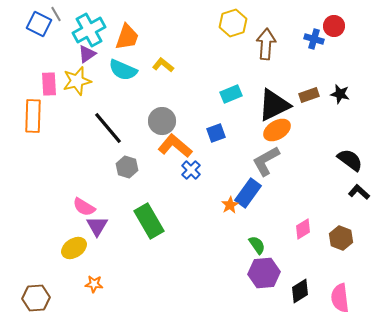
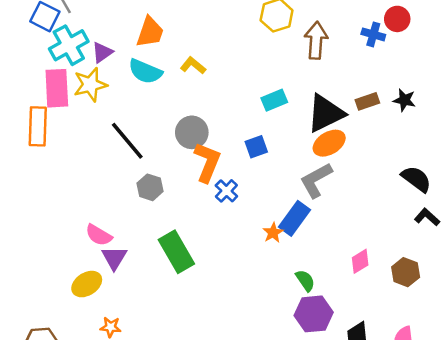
cyan cross: (89, 30) -> (69, 45), moved
pink rectangle: (49, 84) -> (57, 88), size x1.4
orange L-shape: (175, 146) -> (207, 162), turned 72

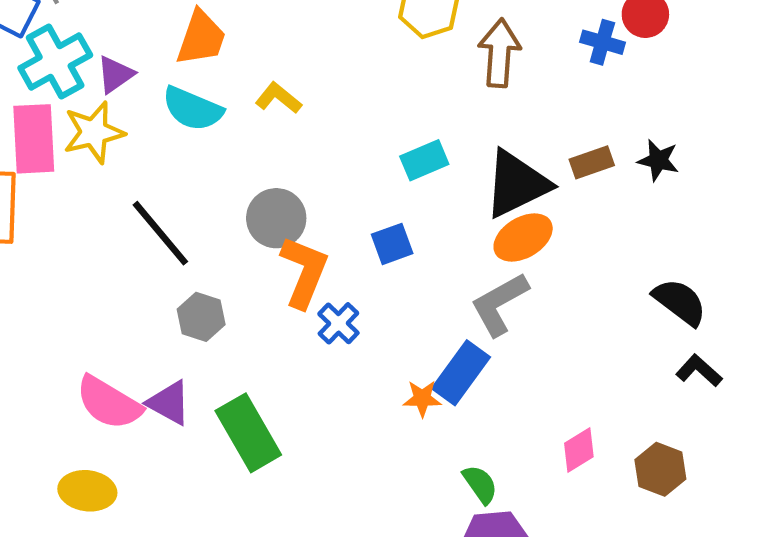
orange star: (273, 233) -> (422, 398), turned 30
pink semicircle: (99, 235) -> (109, 403), size x1.4
purple triangle: (114, 258) -> (169, 403), moved, turned -32
yellow ellipse: (87, 284) -> (87, 491), turned 40

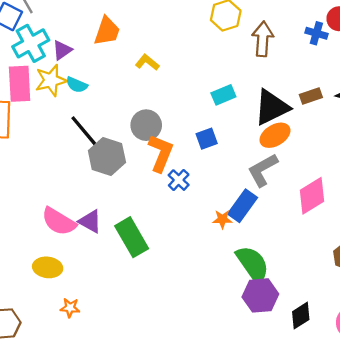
cyan semicircle: (193, 109) -> (77, 85), moved, size x0.7
gray hexagon: (201, 317) -> (107, 157), moved, size x1.5
pink diamond: (579, 450) -> (312, 196), moved, size x1.6
green semicircle: (480, 484) -> (253, 264), size x1.8

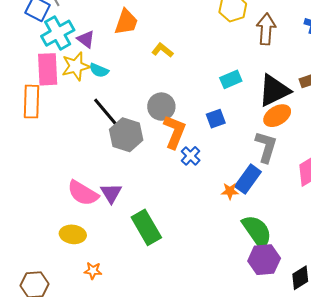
purple triangle: (62, 50) -> (86, 39), turned -48
gray L-shape: (263, 170) -> (266, 147), turned 136
purple triangle: (90, 221) -> (111, 193), turned 30
green rectangle: (132, 237) -> (146, 227), moved

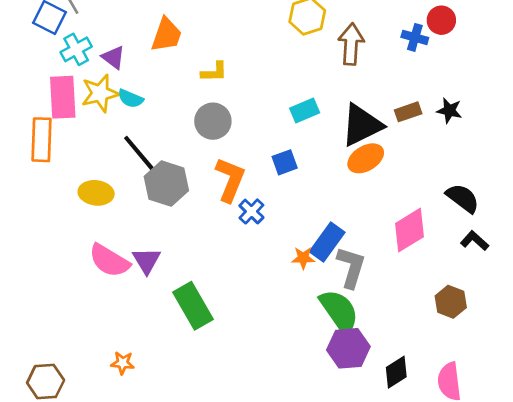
cyan cross: (58, 33) -> (76, 49), size x0.7
yellow L-shape: (162, 50) -> (214, 72), turned 140
gray circle: (161, 107) -> (213, 121), moved
gray L-shape: (266, 147) -> (351, 267), moved
yellow ellipse: (73, 234) -> (96, 193), moved

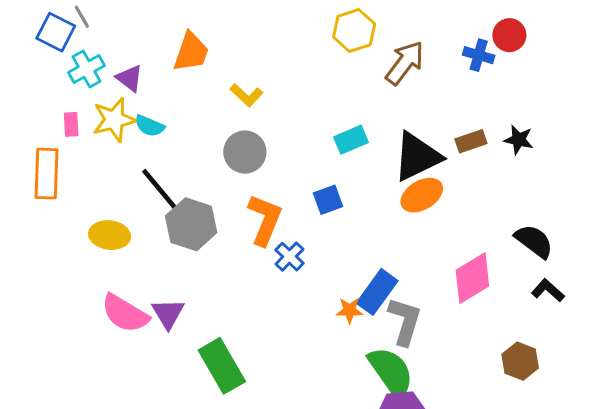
brown arrow: (351, 44) -> (405, 63), turned 33
yellow L-shape: (214, 72) -> (246, 95), turned 44
pink rectangle: (63, 97) -> (71, 124), size x0.5

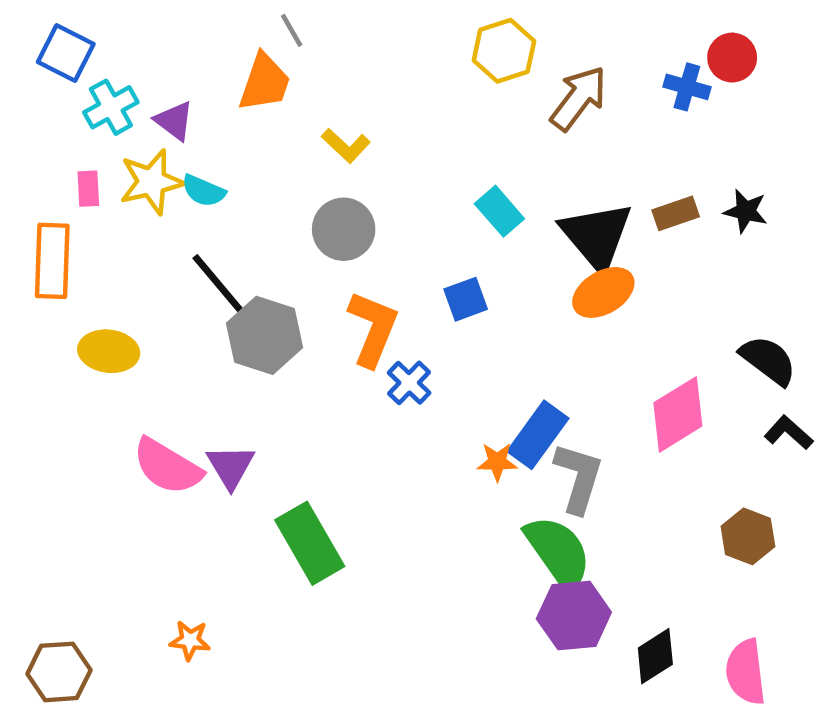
gray line: (82, 17) -> (292, 30), moved
cyan rectangle: (351, 140) -> (499, 211), turned 72
black triangle: (417, 157) -> (597, 236), turned -44
yellow ellipse: (110, 235) -> (109, 351), moved

